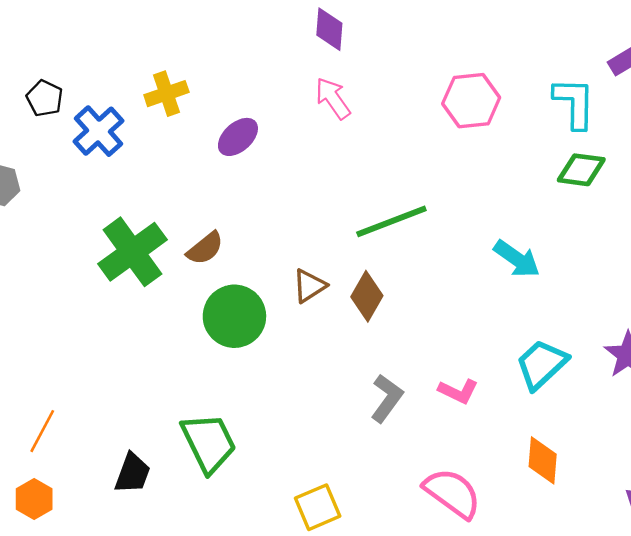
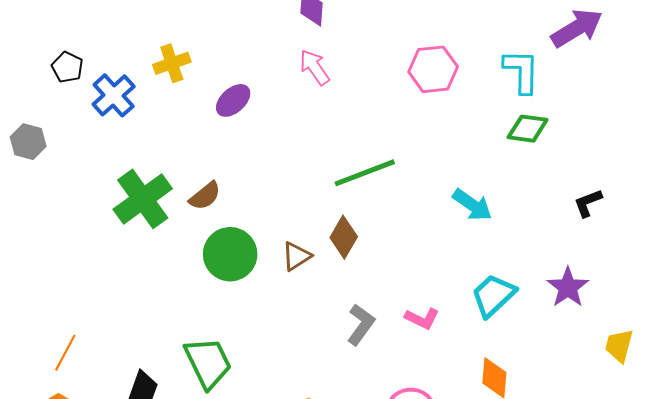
brown triangle: (309, 286) -> (296, 256), moved

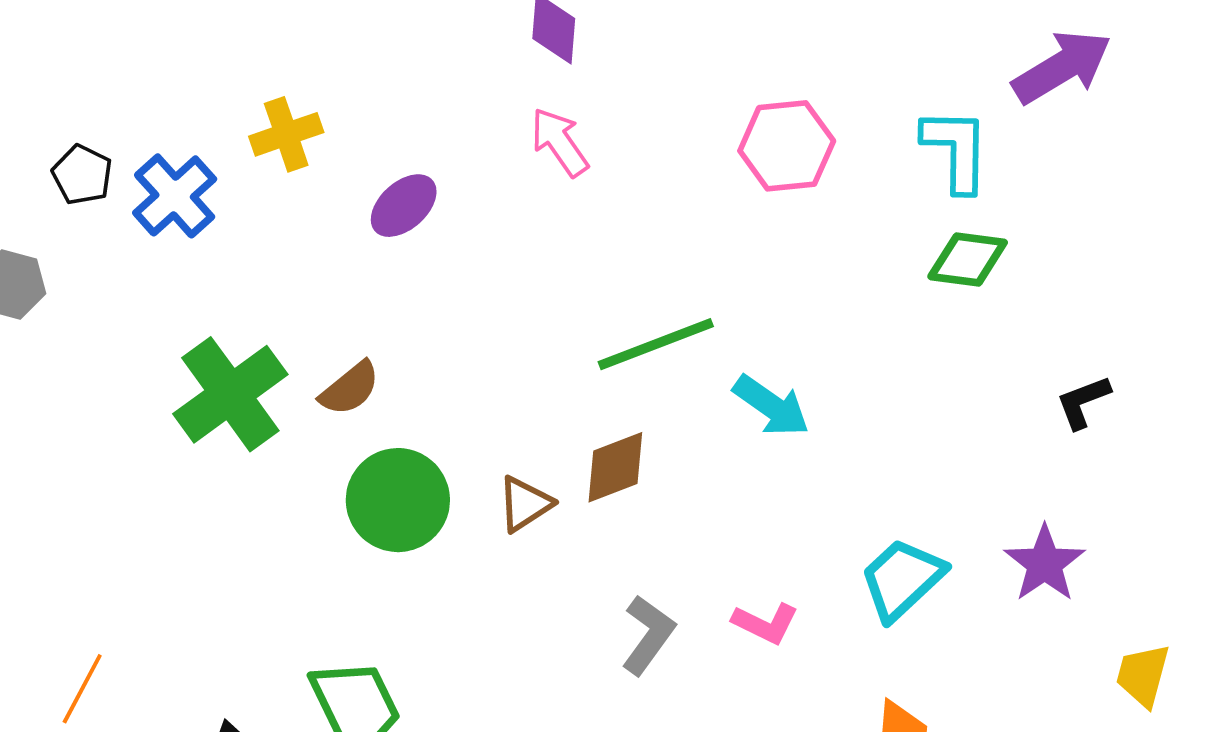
black pentagon: (67, 67) -> (82, 175), moved
cyan arrow: (472, 205) -> (771, 406), moved
brown diamond: (344, 237) -> (615, 467), turned 39

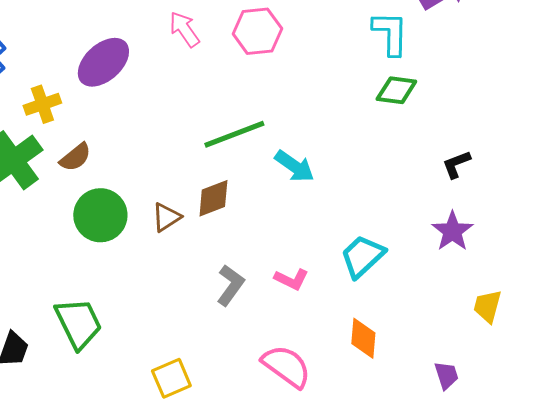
yellow cross: (286, 134) -> (42, 104), moved
pink hexagon: (787, 146) -> (257, 31), moved
purple ellipse: (404, 206) -> (103, 62), size x1.5
purple star: (1045, 564) -> (452, 231), moved

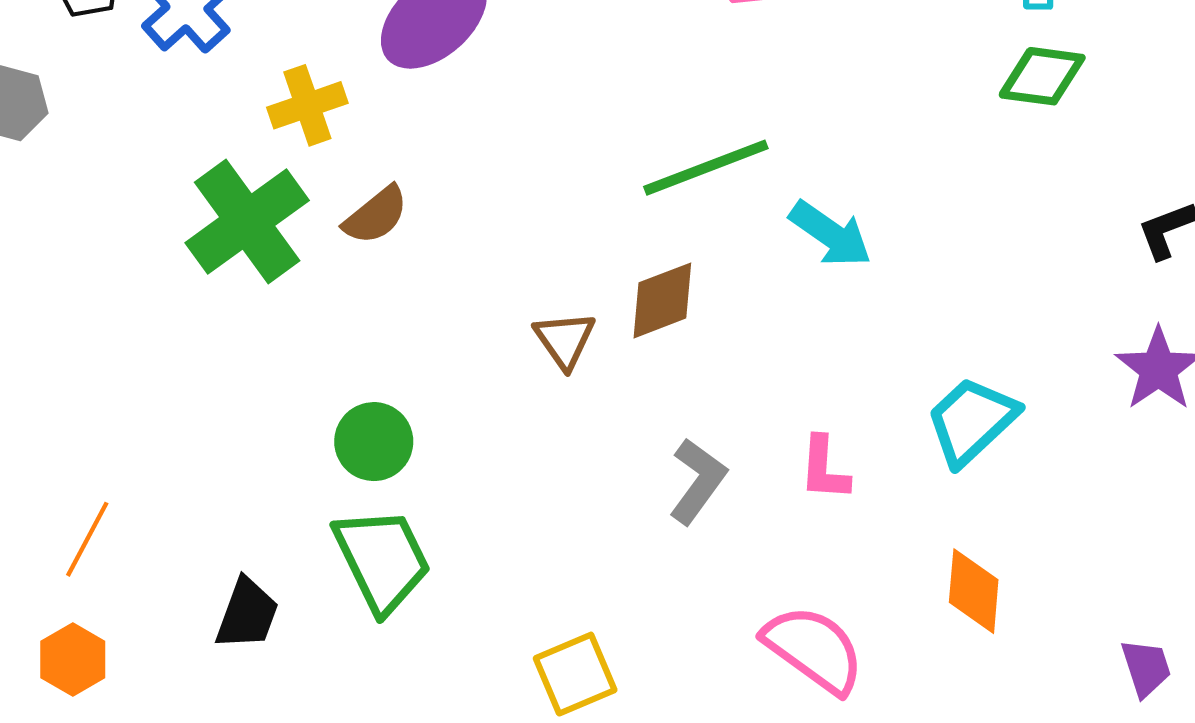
green circle: (100, 215) -> (374, 442), moved, size x0.7
brown triangle: (166, 217) -> (565, 340), turned -32
pink L-shape: (291, 279) -> (824, 469), turned 68

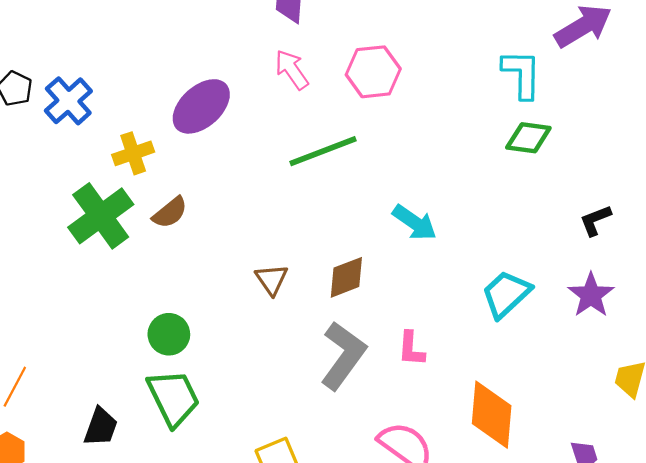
green line: (706, 168) -> (323, 151), moved
brown diamond: (662, 300) -> (346, 277), moved
cyan trapezoid: (972, 421) -> (506, 294), moved
gray L-shape: (698, 481) -> (343, 355), size x1.5
orange diamond: (974, 591) -> (492, 415), size x1.5

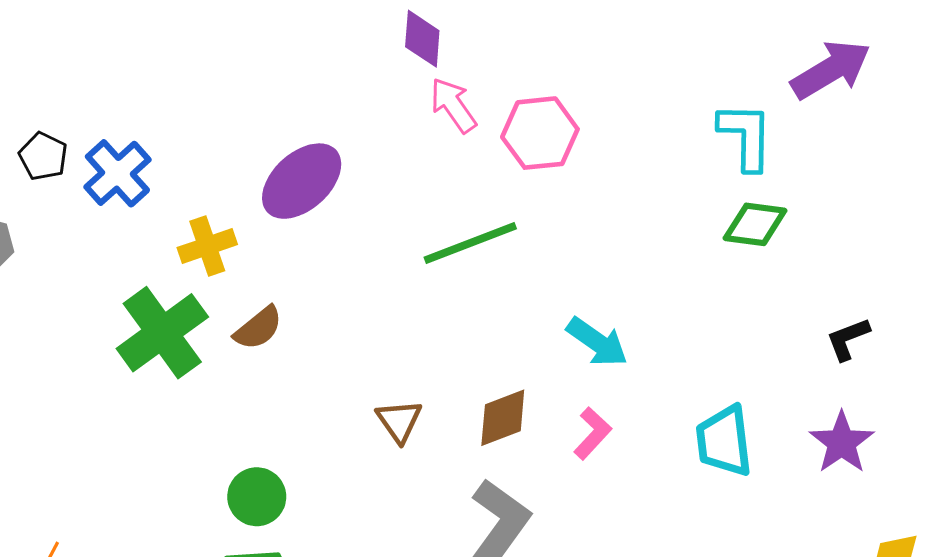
pink arrow: (292, 70) -> (453, 105), moved
cyan trapezoid: (506, 294) -> (724, 441), turned -54
pink L-shape: (411, 349) -> (593, 433), moved, turned -141

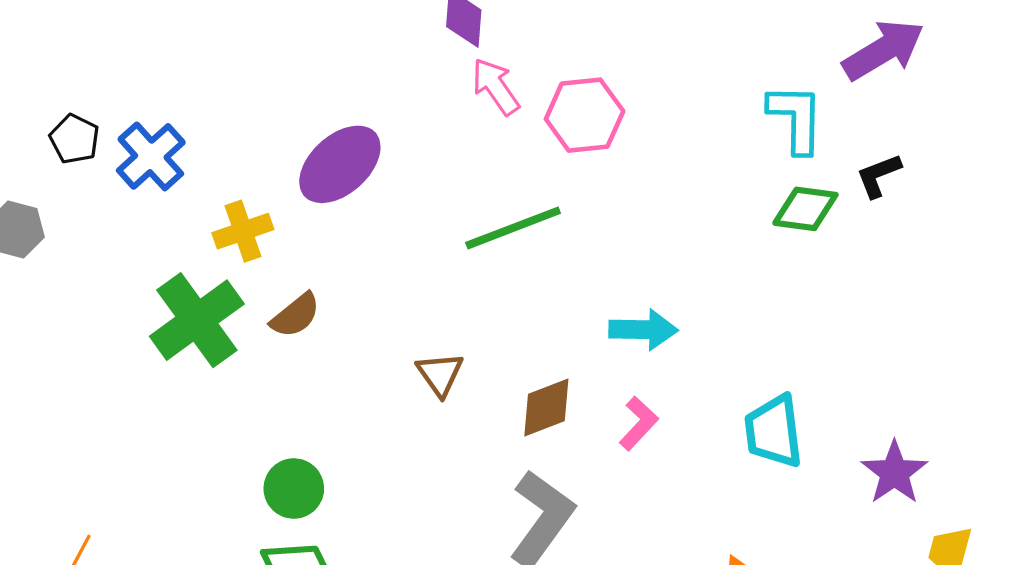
black L-shape: (848, 339) -> (879, 176), moved
cyan arrow: (597, 342) -> (643, 330), turned -34
brown triangle: (399, 421) -> (440, 374), moved
purple star: (842, 443) -> (894, 473), moved

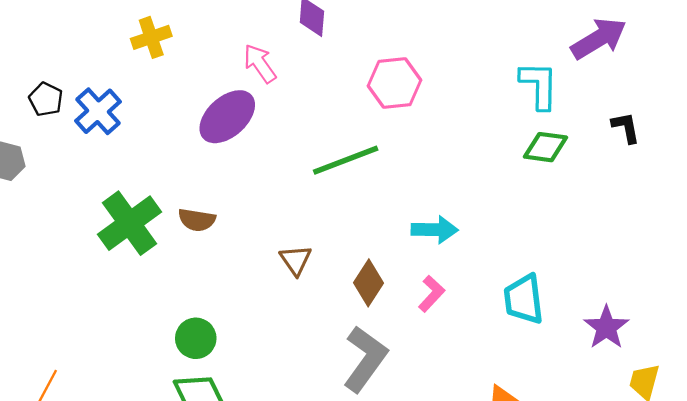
pink arrow: (496, 87) -> (260, 63), moved
black L-shape: (879, 176) -> (626, 128), moved, turned 100
yellow cross: (243, 231) -> (151, 37), moved
brown semicircle: (295, 315) -> (197, 220), turned 48
brown diamond: (546, 407) -> (368, 283), turned -36

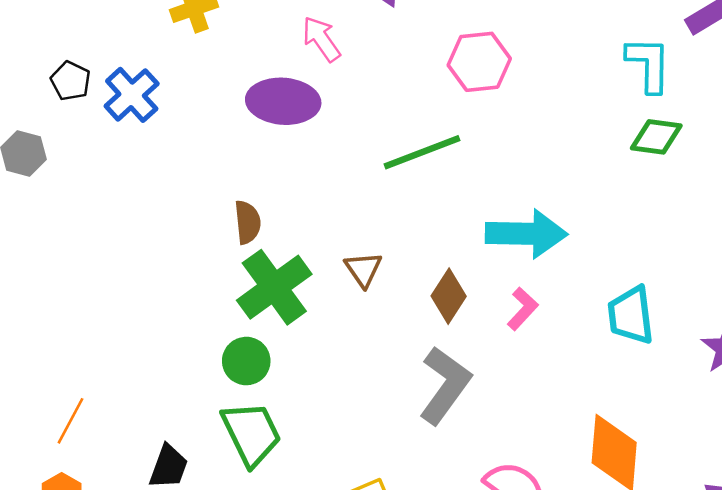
purple ellipse: (227, 117) -> (283, 101), turned 46
brown semicircle: (197, 220) -> (248, 222), turned -105
green cross: (129, 223) -> (274, 287), moved
cyan arrow: (435, 230) -> (526, 234), size x1.5

